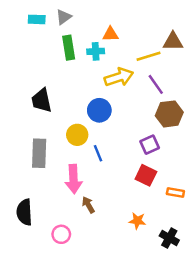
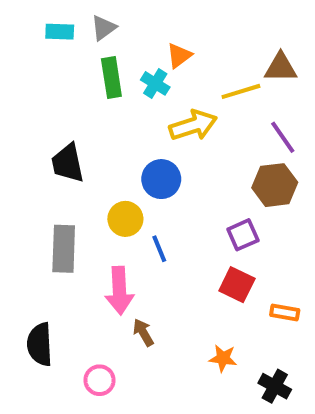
orange triangle: (110, 34) -> (179, 56), turned -35
cyan cross: (96, 51) -> (155, 83), turned 35
purple line: (156, 84) -> (283, 137), moved

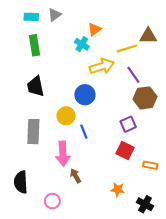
green rectangle: (111, 77) -> (34, 45), moved
purple line: (283, 137) -> (133, 75), moved

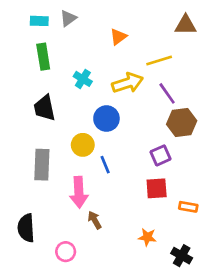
brown triangle: (148, 36) -> (186, 25), moved
cyan cross: (82, 44) -> (83, 79), moved
red square: (125, 151) -> (157, 188), turned -30

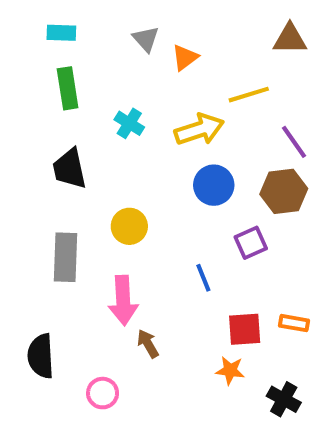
gray triangle: (68, 18) -> (146, 39), moved, turned -36
purple line: (167, 93) -> (294, 142), moved
blue circle: (106, 119) -> (214, 185), moved
blue line: (105, 165) -> (203, 278), moved
red square: (157, 188) -> (245, 329), moved

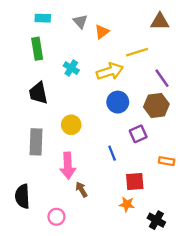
cyan rectangle: (61, 33) -> (43, 18), moved
orange rectangle: (294, 323) -> (167, 161), moved

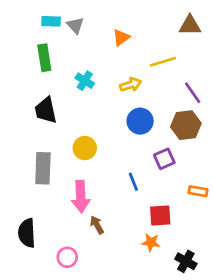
gray triangle: (80, 21) -> (75, 25), moved
yellow arrow: (110, 71) -> (131, 85), size x0.7

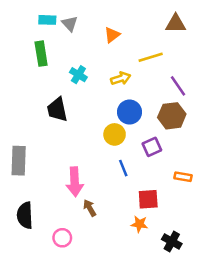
black trapezoid: (46, 110) -> (57, 110), moved
yellow circle: (85, 148) -> (115, 134), moved
gray rectangle: (43, 168) -> (19, 161), moved

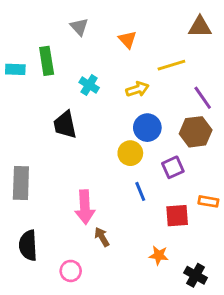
cyan rectangle: (47, 20) -> (15, 69), moved
orange triangle: (112, 35) -> (127, 40), turned -35
red square: (148, 199) -> (177, 216), moved

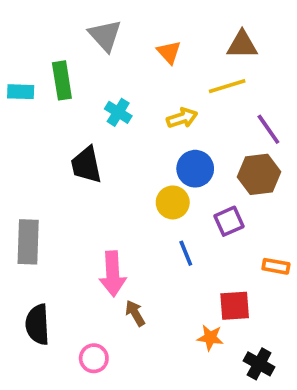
gray triangle: (79, 27) -> (105, 35), size x1.4
brown triangle: (200, 27) -> (242, 45), moved
red square: (177, 216) -> (235, 306), moved

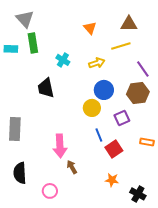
gray triangle: (105, 35) -> (25, 19), moved
red square: (235, 306) -> (114, 149), moved, turned -30

